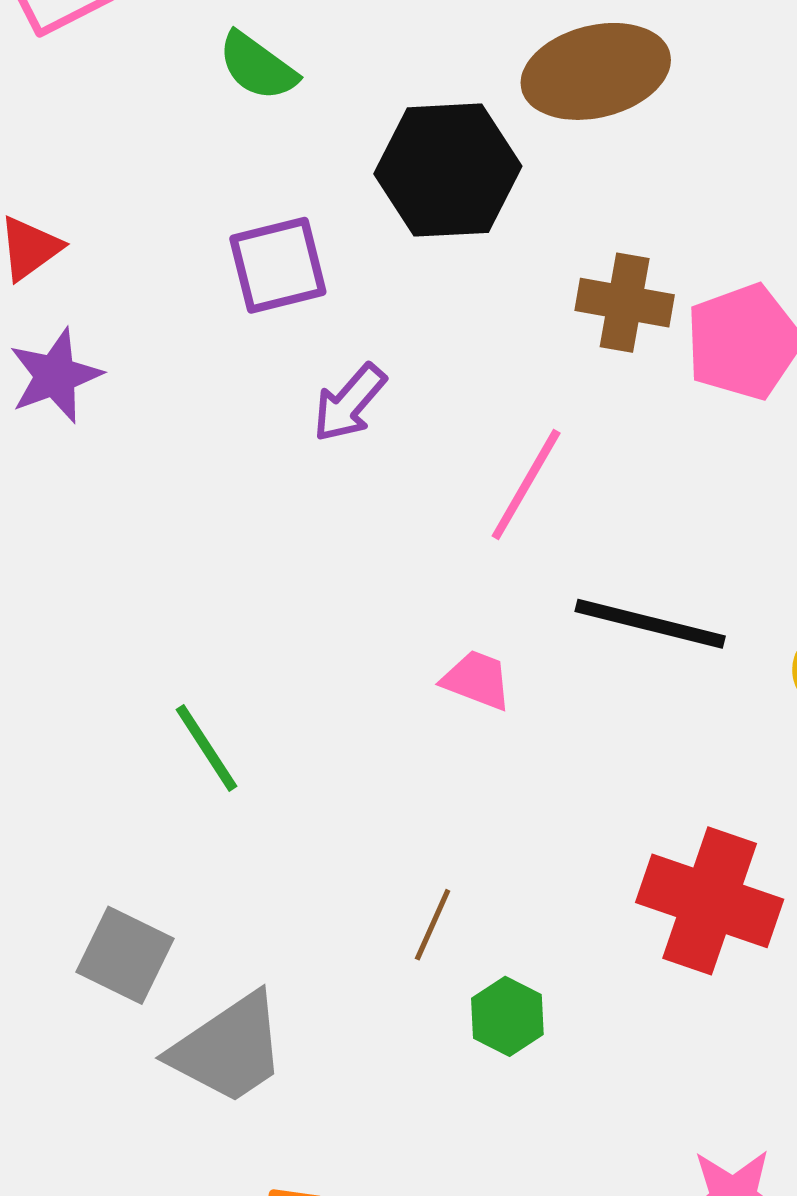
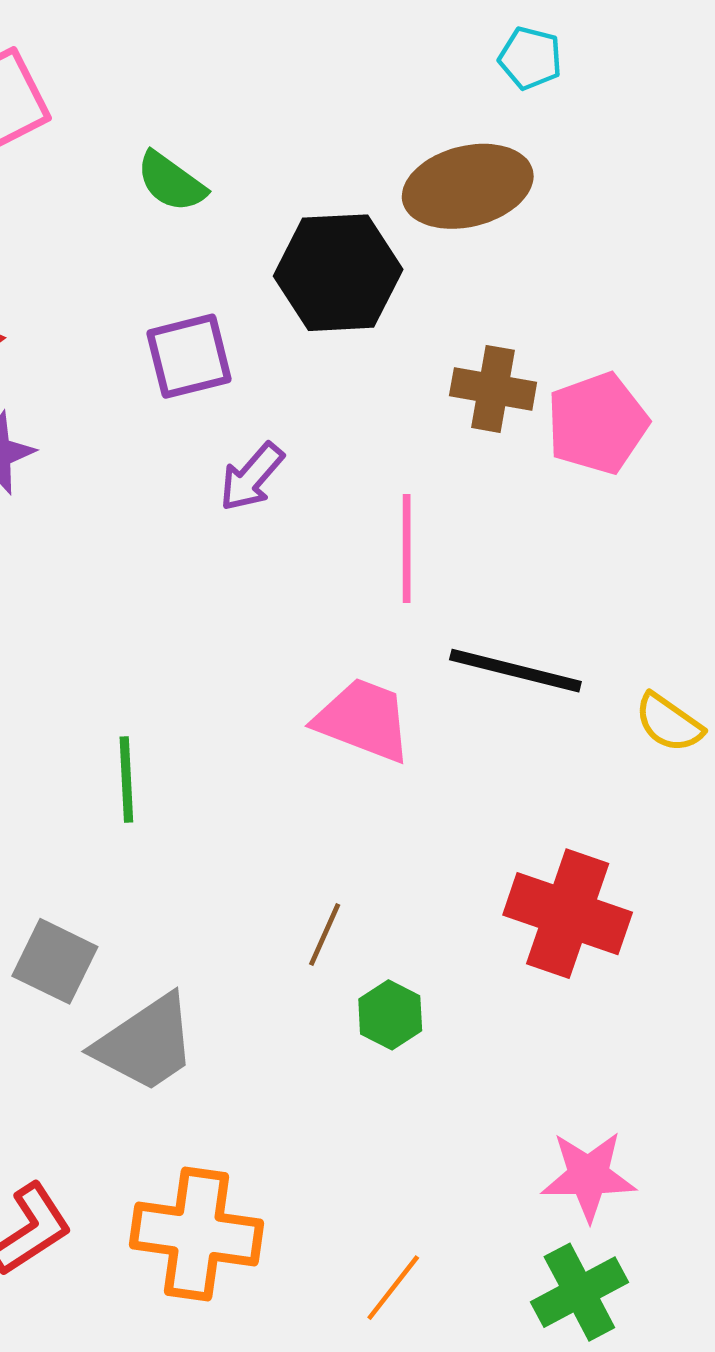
pink line: (526, 484) -> (407, 548), turned -30
pink trapezoid: (477, 680) -> (363, 720), size x1.6
green line: (207, 748) -> (126, 779), turned 30

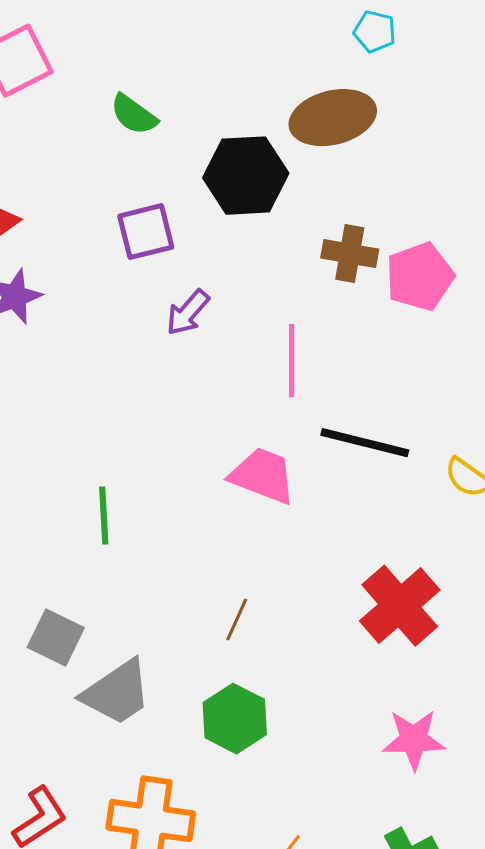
red cross: (568, 914) -> (400, 606), turned 30
green hexagon: (390, 1015) -> (235, 719), moved, size x1.5
pink star: (588, 1176) -> (414, 740), moved

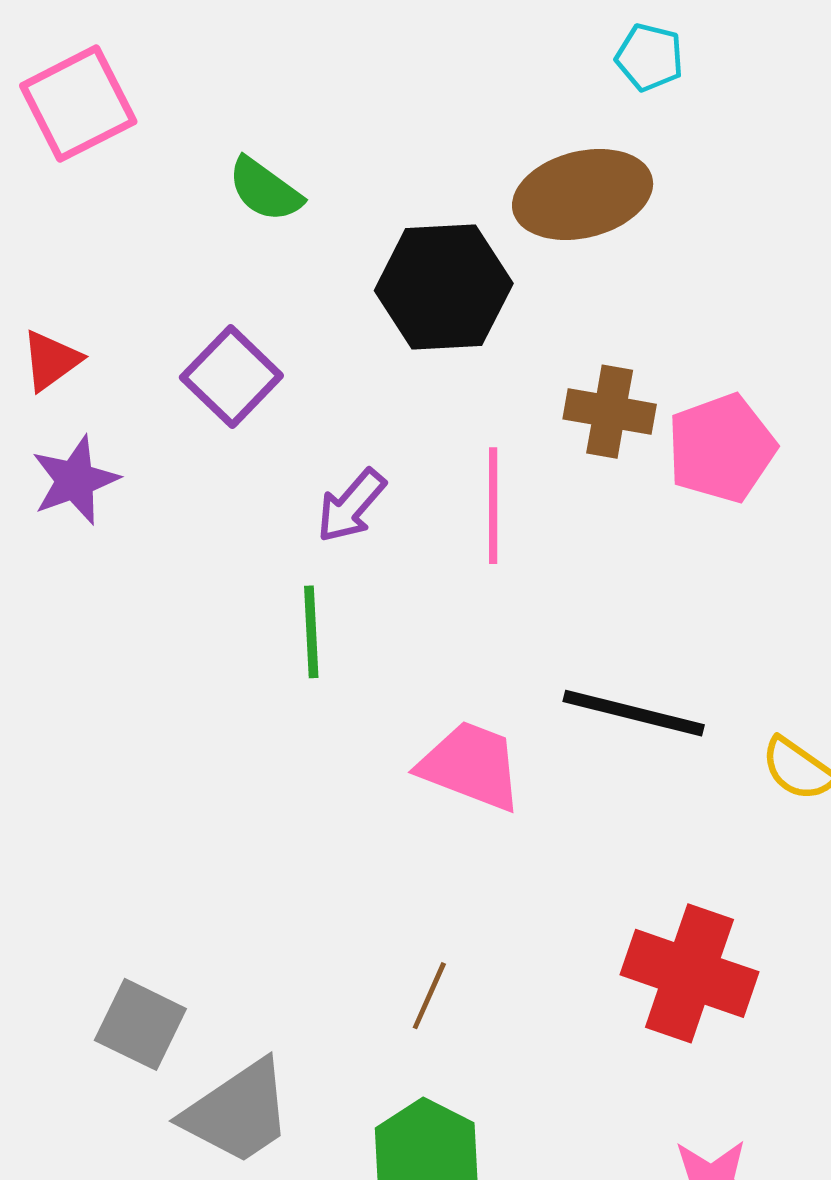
purple square: (146, 232) -> (231, 376), moved, turned -32
pink line: (292, 361) -> (493, 506), moved
green line: (104, 516) -> (311, 632), moved
red cross: (400, 606) -> (689, 973), turned -30

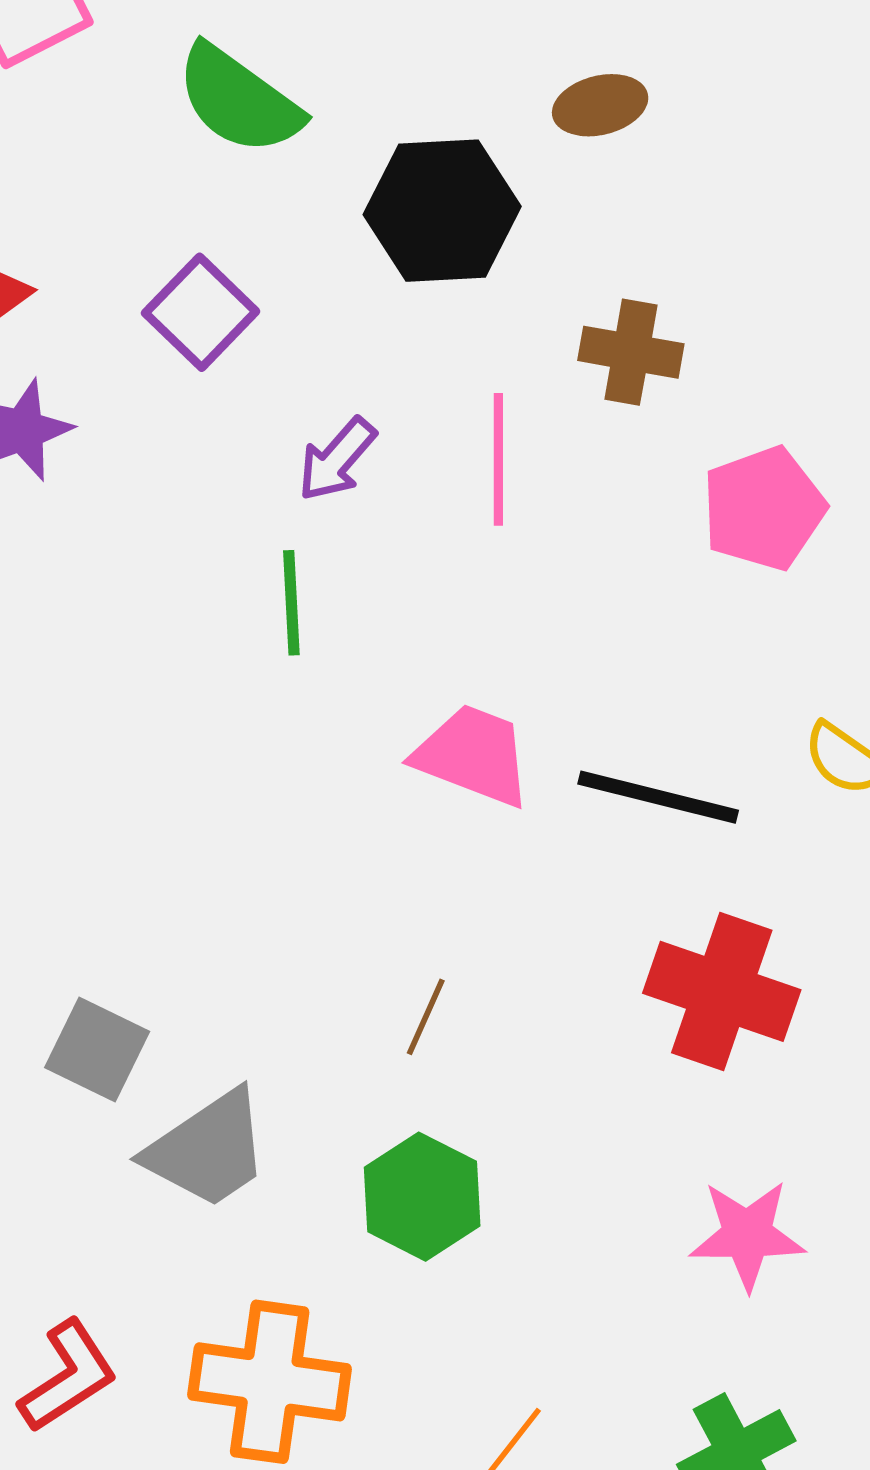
green semicircle: (265, 190) -> (239, 100), size x1.5
brown ellipse: (583, 194) -> (600, 105), size x0.6
pink pentagon: (721, 448) -> (764, 508), moved
black line: (634, 713) -> (658, 797), moved

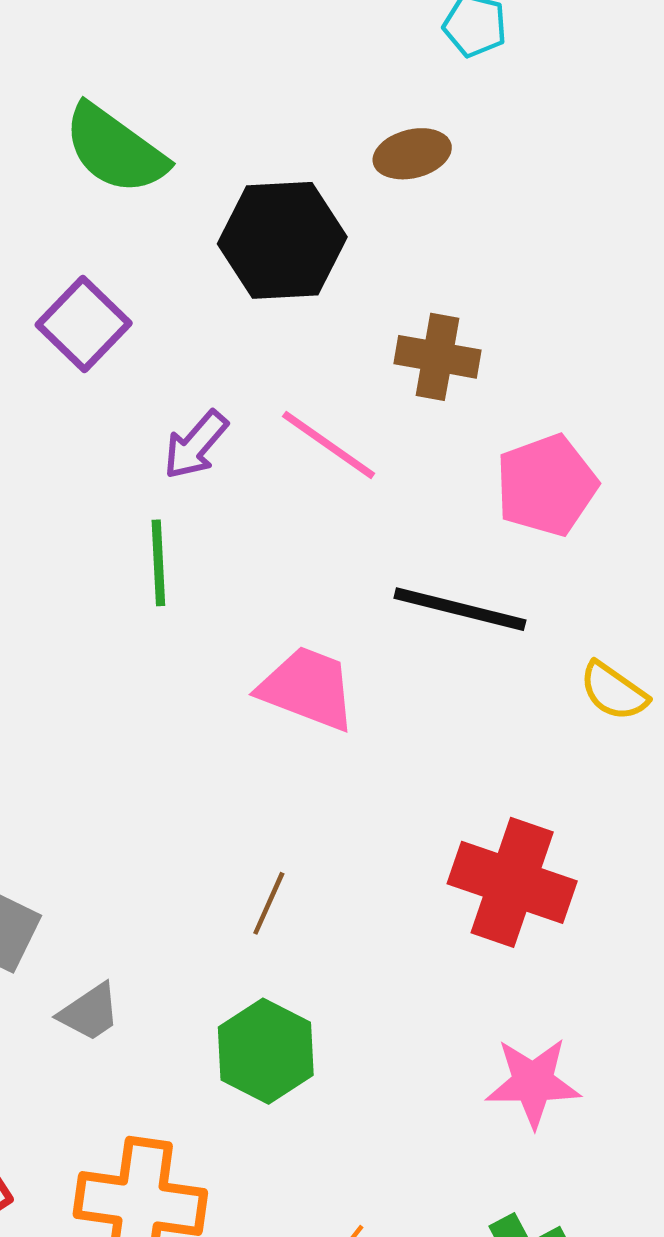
pink line: (498, 459) -> (329, 445), turned -55
black line: (658, 797) -> (460, 609), moved
gray trapezoid: (208, 1149) -> (90, 1012), size x0.6

